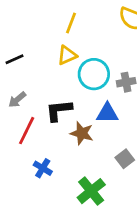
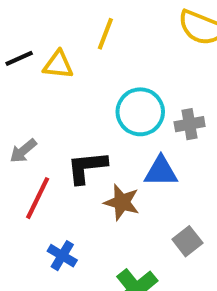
yellow triangle: (67, 55) -> (58, 65), moved, turned 30
black line: (15, 59) -> (19, 58), moved

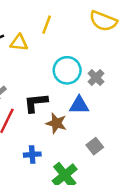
gray cross: (190, 124) -> (96, 78), turned -35
blue cross: (62, 256) -> (32, 155), moved, turned -35

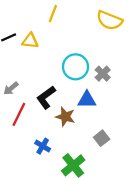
yellow line: (47, 25) -> (53, 14), moved
black L-shape: (36, 103) -> (46, 97), turned -30
blue cross: (32, 155) -> (43, 146), turned 35

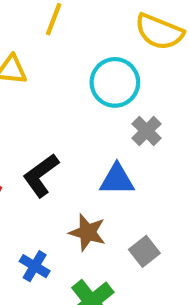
cyan circle: (75, 67) -> (115, 82), moved
brown star: (65, 117) -> (87, 232), moved

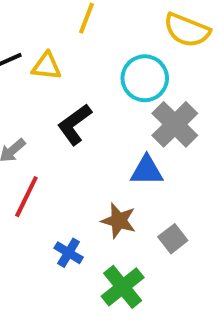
gray cross: (147, 131) -> (175, 124), size x1.6
black L-shape: (41, 175) -> (75, 124), moved

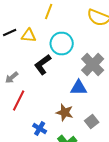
cyan circle: (145, 78) -> (62, 44), moved

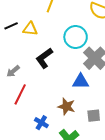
cyan circle: (62, 44) -> (76, 37), moved
gray square: (92, 122) -> (94, 116), turned 32

